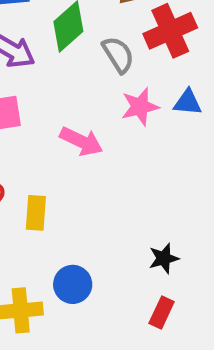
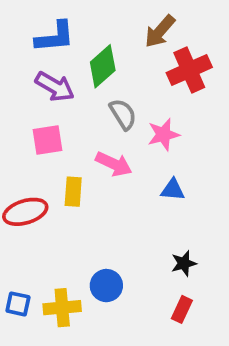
gray semicircle: (118, 55) -> (123, 114), moved
blue triangle: (188, 102) -> (173, 190), moved
yellow rectangle: (36, 213) -> (73, 192), moved

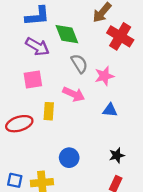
green diamond: (103, 66) -> (67, 34), turned -70
red cross: (189, 70) -> (120, 36), turned -35
blue circle: (106, 286) -> (69, 158), moved

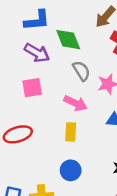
yellow rectangle: (49, 111) -> (71, 132), moved

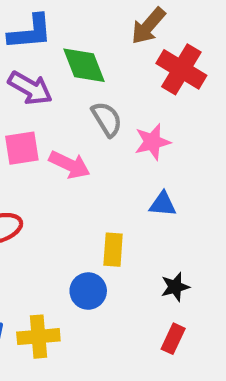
pink arrow: (75, 103) -> (70, 165), moved
yellow rectangle: (71, 132) -> (113, 250), moved

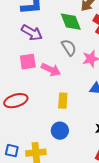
green diamond: (84, 65) -> (71, 22), moved
yellow rectangle: (113, 250) -> (63, 101), moved

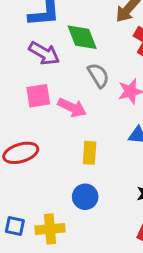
green diamond: (71, 22) -> (82, 37), moved

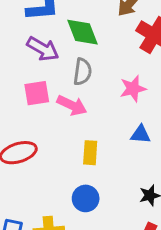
gray semicircle: (98, 75) -> (83, 72), moved, turned 40

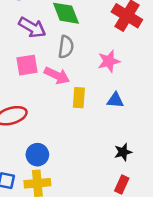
yellow rectangle: (90, 153) -> (79, 98), moved
blue circle: (86, 198) -> (37, 155), moved

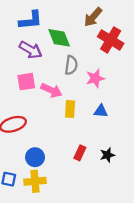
gray semicircle: (66, 47) -> (71, 65), moved
red rectangle: (122, 185) -> (80, 153), moved

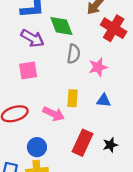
pink arrow: (51, 90) -> (54, 114), moved
red rectangle: (80, 153) -> (83, 143), size x1.6

